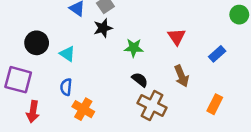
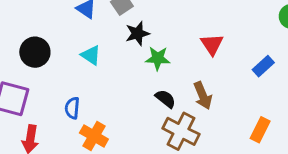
black star: (103, 28) -> (137, 33), moved
cyan triangle: (67, 54) -> (91, 55), moved
brown arrow: (182, 76) -> (203, 96), moved

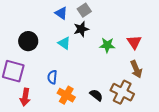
black star: (137, 33) -> (81, 29), moved
red triangle: (212, 44) -> (134, 42), moved
black semicircle: (165, 99) -> (96, 95), moved

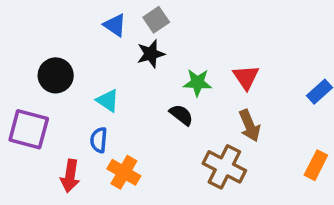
cyan triangle: (64, 43) -> (108, 101), moved
black semicircle: (96, 95) -> (181, 115), moved
red arrow: (25, 97) -> (70, 176), moved

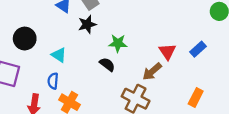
red triangle: (246, 77) -> (167, 51), moved
brown arrow: (250, 126) -> (152, 72), turned 72

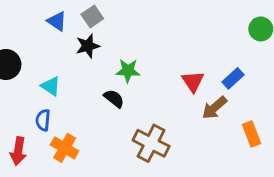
brown arrow: (152, 72) -> (214, 108), moved
orange rectangle: (196, 97) -> (251, 134), moved, turned -48

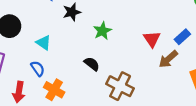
green star: (128, 71) -> (102, 31), turned -30
black semicircle: (114, 98) -> (92, 64), moved
blue semicircle: (43, 120) -> (38, 69), turned 140

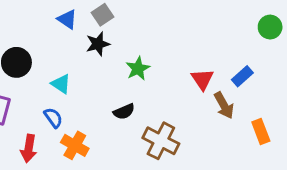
brown arrow: (168, 59) -> (224, 105), turned -78
black semicircle: (92, 64) -> (124, 112), turned 119

